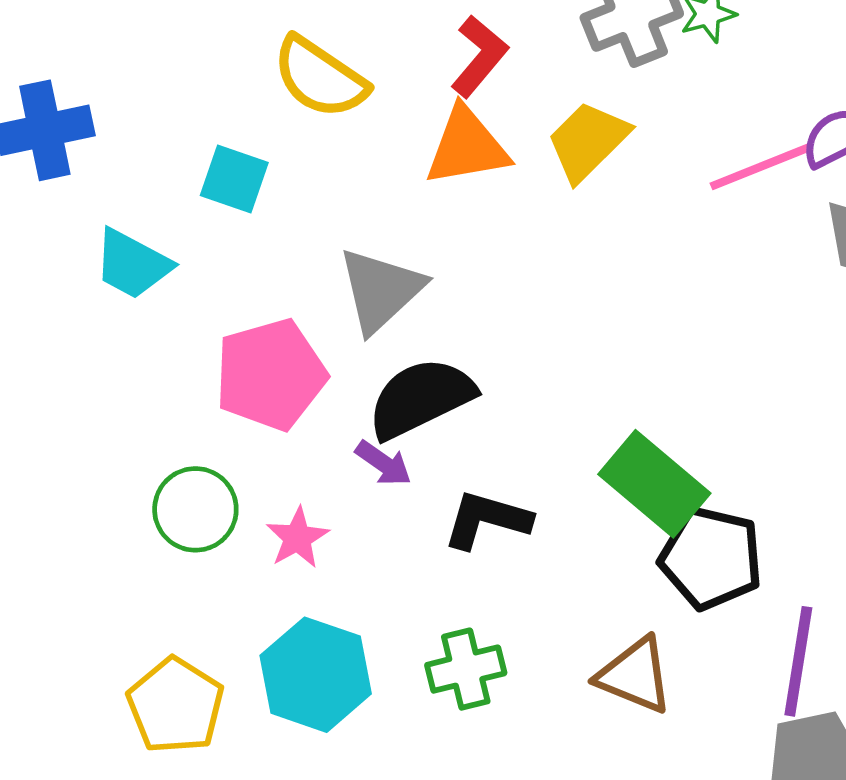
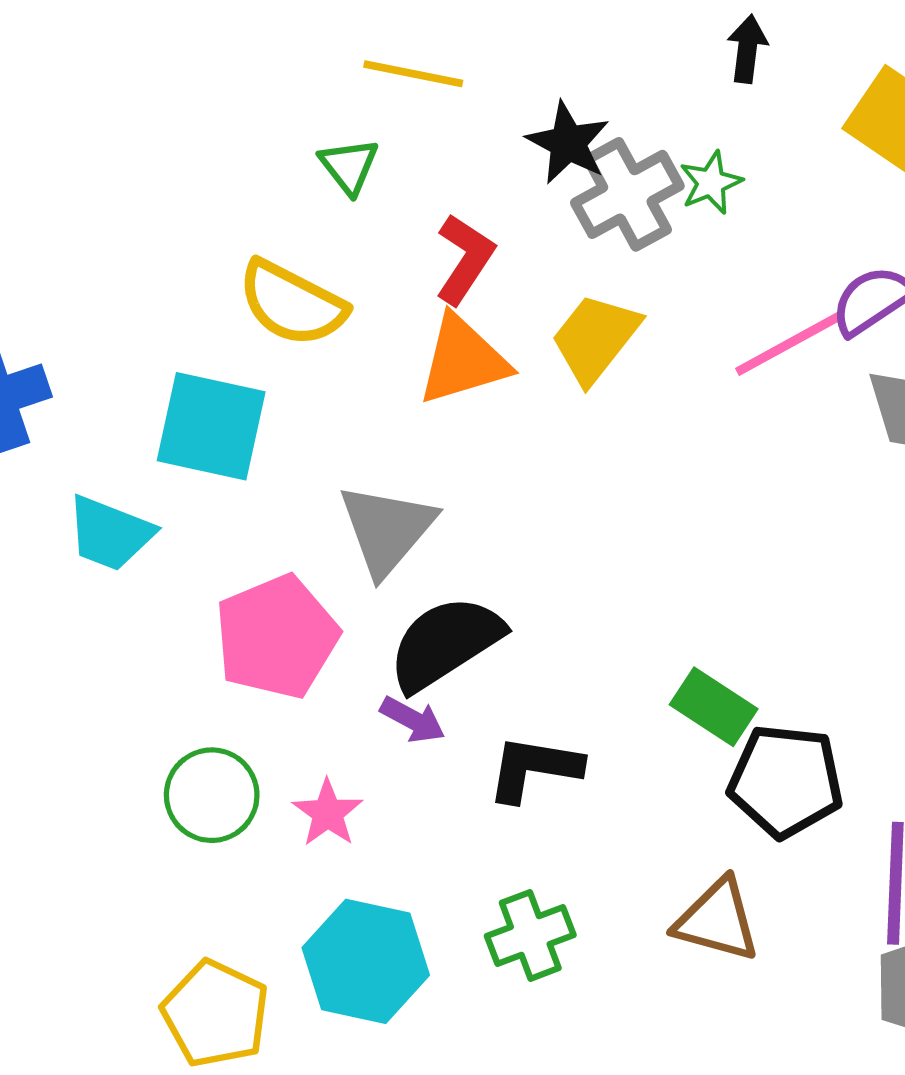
cyan square: (234, 179) -> (211, 426), size x1.5
green rectangle: (654, 484) -> (714, 707), size x0.7

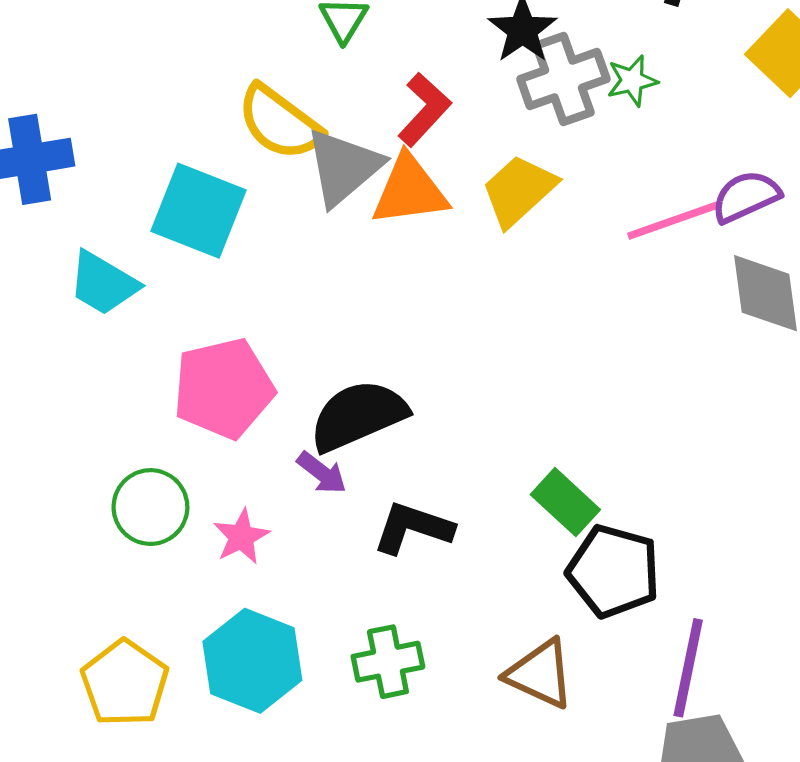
gray triangle: (387, 529) -> (343, 167), moved

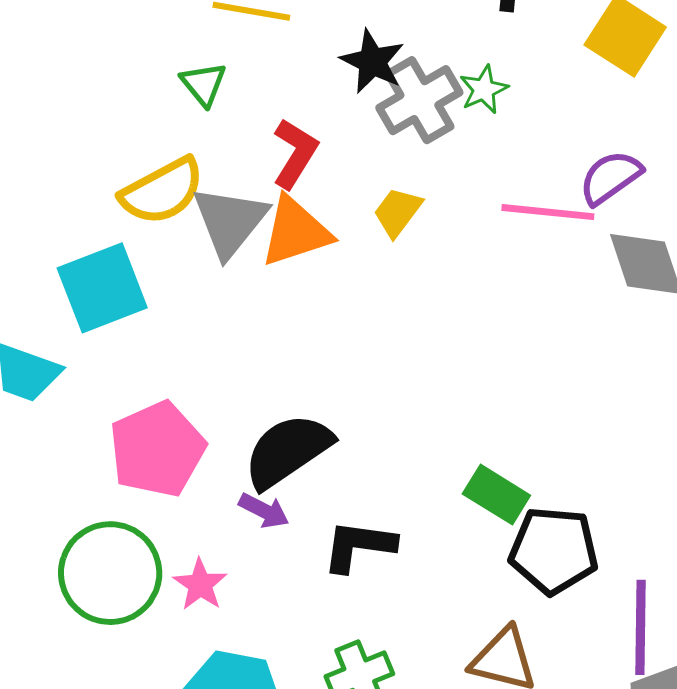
yellow semicircle: (280, 123) -> (162, 191), turned -54
yellow trapezoid: (519, 190) -> (397, 212), size x0.7
cyan square: (199, 211) -> (102, 288), turned -32
pink line: (674, 220) -> (548, 212), turned 36
green circle: (150, 507) -> (110, 573), size x1.4

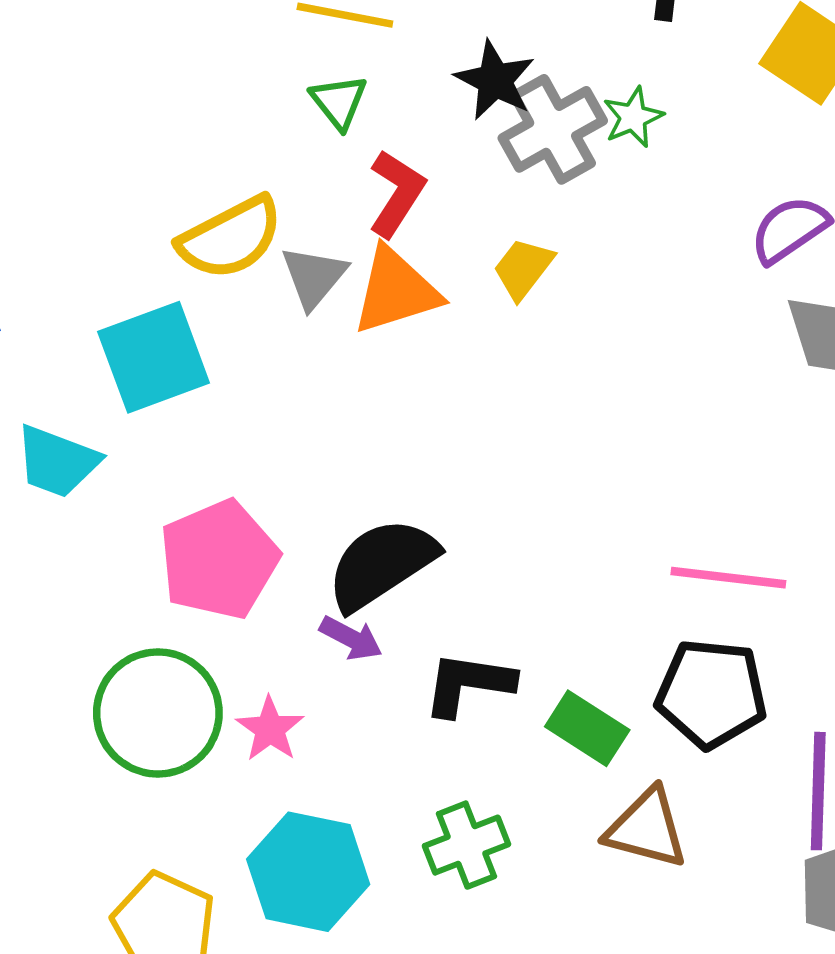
green triangle: (204, 84) -> (339, 102), moved
pink line: (548, 212) -> (728, 578), moved
gray triangle: (230, 221) -> (314, 277), size x0.7
green rectangle: (496, 495) -> (587, 728), moved

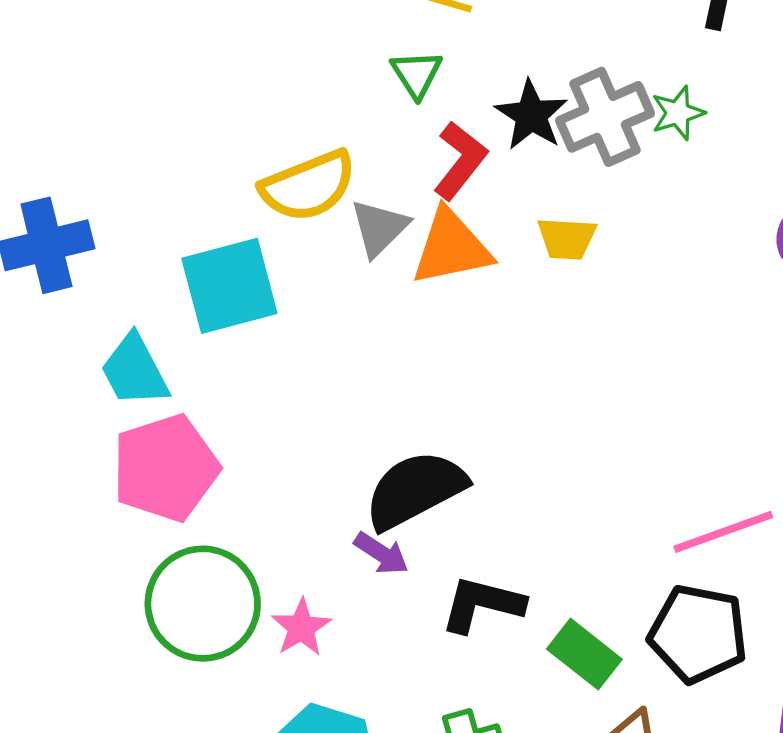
black star: (495, 80) -> (531, 115), moved
yellow trapezoid: (523, 268) -> (567, 238), turned -130
cyan trapezoid: (57, 461) -> (134, 371), turned 36
pink pentagon: (219, 560) -> (165, 468), moved
pink line: (728, 578) -> (723, 532), turned -32

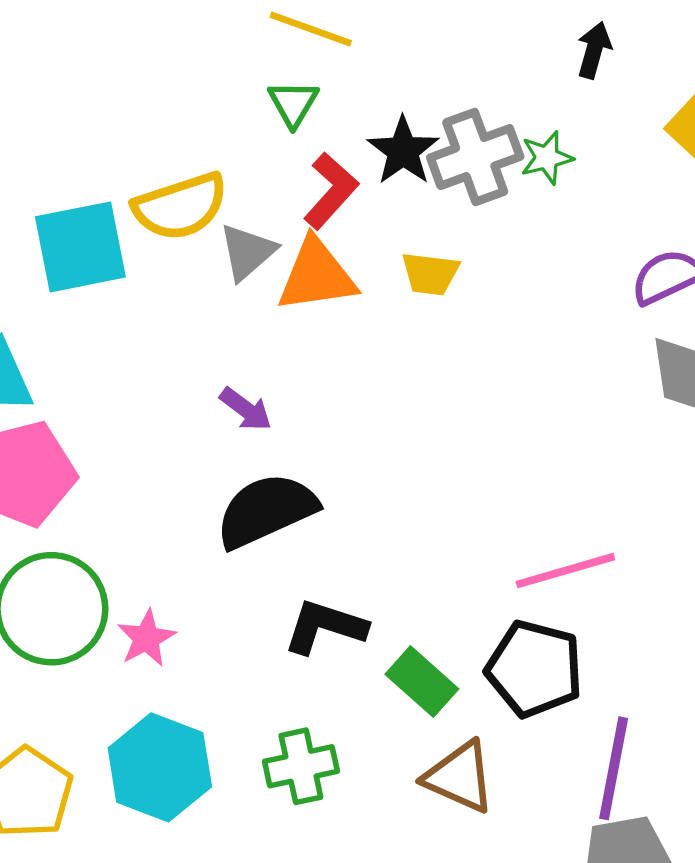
cyan square: (229, 286) -> (80, 247), moved
purple arrow: (381, 553) -> (246, 409), moved

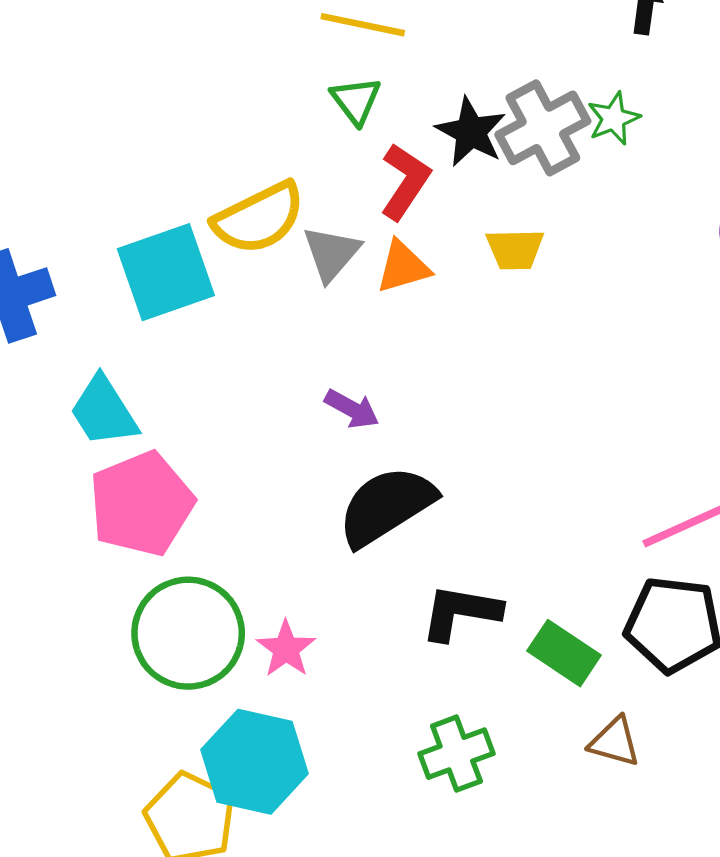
orange triangle: (317, 275) -> (403, 267), size x0.7
cyan hexagon: (160, 767) -> (254, 762), moved
brown triangle: (460, 777) -> (615, 742), size x0.7

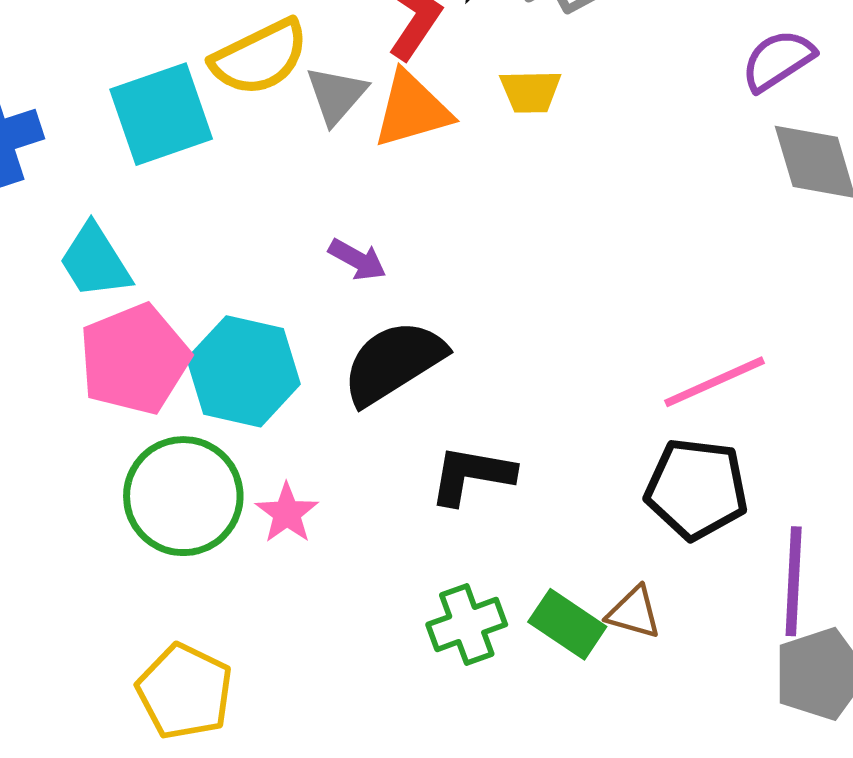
orange triangle: (403, 267) -> (412, 110), size x1.4
green rectangle: (564, 653) -> (567, 624), moved
cyan hexagon: (254, 762) -> (243, 371), moved

